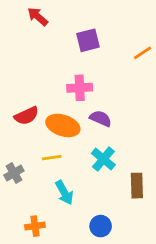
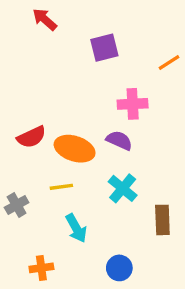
pink cross: (80, 88) -> (133, 104), moved

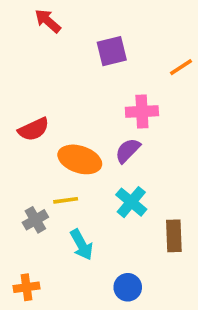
red semicircle: (31, 137) -> (34, 129), moved
purple semicircle: (119, 140) -> (128, 151), turned -70
gray cross: (17, 205) -> (35, 220), moved
orange cross: (41, 268) -> (27, 287), moved

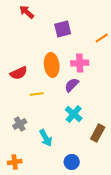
orange ellipse: (80, 159) -> (52, 65), moved, turned 65
yellow line: (66, 200) -> (37, 94), moved
brown rectangle: (174, 236) -> (98, 133), turned 30

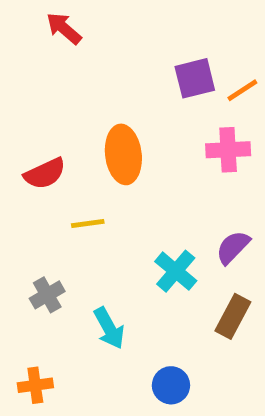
purple square: (63, 29) -> (195, 78), moved
pink cross: (80, 63) -> (228, 150), moved
purple semicircle: (72, 85) -> (233, 247), moved

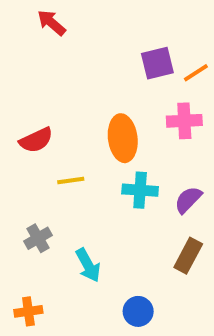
orange ellipse: (123, 154) -> (123, 138), moved
cyan cross: (176, 271) -> (140, 190), moved, turned -36

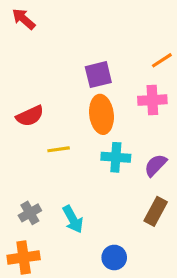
red arrow: (52, 23) -> (24, 19), moved
purple square: (157, 63) -> (98, 75), moved
gray cross: (38, 238) -> (30, 213), moved
orange cross: (28, 311) -> (24, 257), size x1.4

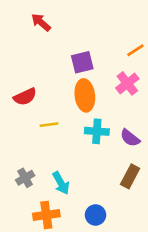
red arrow: (24, 19) -> (41, 22), moved
pink cross: (152, 100) -> (127, 83), turned -35
purple semicircle: (156, 165) -> (130, 138), turned -96
orange cross: (24, 257) -> (46, 215), moved

